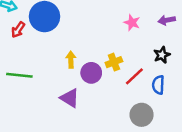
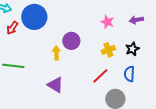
yellow cross: (114, 62) -> (108, 50), moved
purple circle: (91, 73) -> (71, 41), moved
red line: (134, 76) -> (100, 76), moved

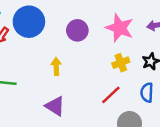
pink star: (107, 22) -> (120, 28), size x1.6
purple circle: (71, 41) -> (77, 30), moved

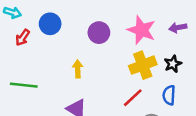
blue circle: (29, 22) -> (50, 24), size x0.7
yellow cross: (121, 63) -> (143, 65), size x1.5

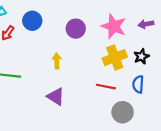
red line: (133, 98) -> (106, 87), turned 54

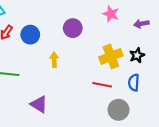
blue circle: (32, 21) -> (30, 35), moved
pink star: (114, 26) -> (111, 14), moved, size x0.7
purple triangle: (56, 97) -> (39, 104), moved

